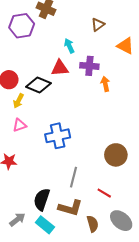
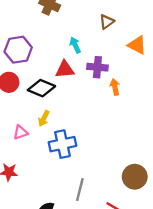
purple hexagon: (22, 26) -> (18, 50), moved
yellow arrow: (18, 101) -> (44, 118), moved
brown circle: (116, 155) -> (135, 177), moved

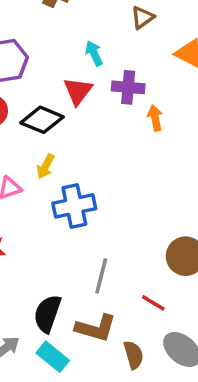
red triangle: (65, 69) -> (78, 91), turned -48

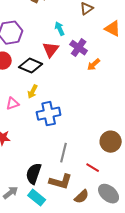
purple cross: (128, 87) -> (79, 48), turned 30
orange arrow: (155, 118) -> (94, 65), turned -120
brown semicircle: (134, 355) -> (82, 197), turned 63

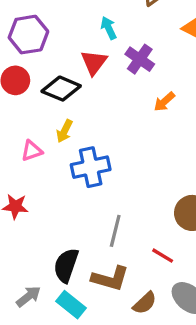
orange arrow: (94, 65) -> (164, 102), moved

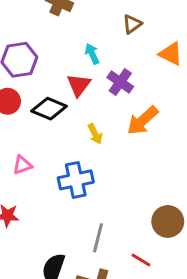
orange arrow: (164, 102) -> (143, 121), size x1.6
yellow arrow: (64, 131) -> (95, 134), moved, turned -54

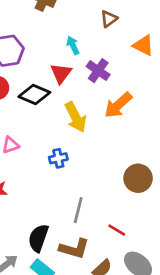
yellow arrow: (95, 134) -> (76, 117), size x1.6
blue cross: (76, 180) -> (58, 158), size x0.6
brown circle: (168, 221) -> (138, 178), moved

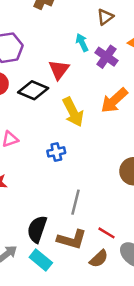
cyan arrow: (73, 45) -> (82, 43), moved
purple cross: (98, 71) -> (106, 57), moved
red line: (117, 230) -> (106, 233), moved

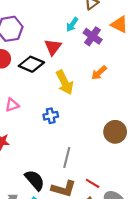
cyan arrow: (82, 43) -> (72, 24), turned -120
orange arrow: (114, 100) -> (99, 73), size x0.7
black semicircle: (37, 229) -> (35, 180), turned 120

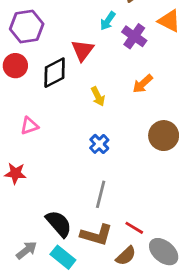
black diamond: (31, 64) -> (55, 73), turned -50
yellow arrow: (65, 82) -> (98, 96), size x0.6
blue cross: (51, 116) -> (99, 144), moved, turned -32
brown circle: (115, 132) -> (164, 136), moved

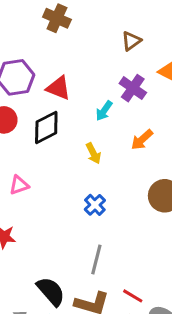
cyan arrow: (108, 21) -> (104, 111), moved
red triangle: (83, 50) -> (58, 88), moved, turned -45

